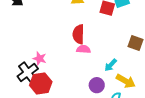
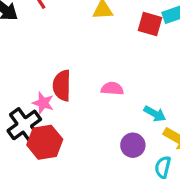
red semicircle: (78, 34) -> (62, 86), moved
cyan arrow: (111, 65) -> (155, 114), turned -104

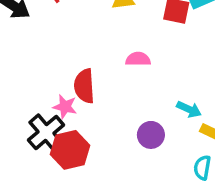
pink semicircle: (112, 89) -> (138, 59), moved
purple circle: (133, 145) -> (151, 135), moved

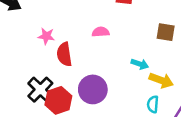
pink star: (65, 107) -> (46, 36), moved
purple circle: (151, 135) -> (93, 89), moved, size x1.5

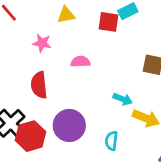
pink star: (46, 36) -> (42, 43), moved
cyan semicircle: (153, 104) -> (111, 141), moved

